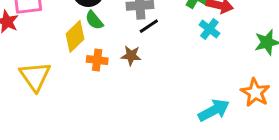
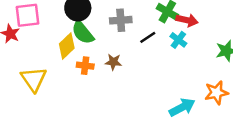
green semicircle: (94, 20) -> (83, 32), size x1.5
black line: (149, 26) -> (148, 37), moved
orange star: (255, 93) -> (216, 93), turned 30

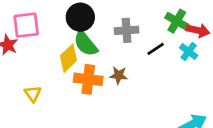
orange cross: (85, 66) -> (88, 79), size x1.5
yellow triangle: (34, 79) -> (33, 94), size x0.6

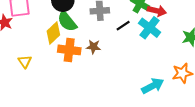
cyan cross: (189, 52) -> (150, 28), size x1.5

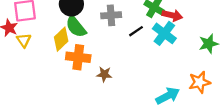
brown star: (93, 47) -> (104, 74), moved
yellow triangle: (25, 62) -> (24, 40), moved

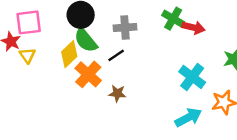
black line: (136, 31) -> (116, 55), moved
cyan cross: (164, 33) -> (192, 77), moved
orange cross: (78, 57) -> (88, 74), turned 35

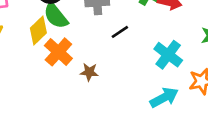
black line: (116, 55) -> (120, 32), moved

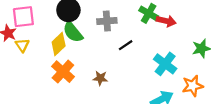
orange cross: (58, 52) -> (63, 72), moved

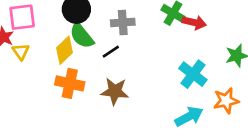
black line: (126, 45) -> (111, 52), moved
orange cross: (63, 72) -> (70, 83), turned -30
brown star: (100, 78) -> (115, 91), size x1.5

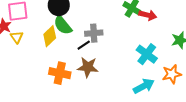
gray cross: (123, 22) -> (94, 33), moved
black line: (111, 52) -> (84, 45), moved
orange cross: (70, 83) -> (60, 73), moved

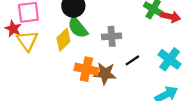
yellow triangle: (17, 37) -> (27, 41), size x1.5
black line: (84, 45) -> (132, 60), moved
orange cross: (60, 73) -> (86, 69), moved

